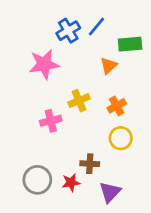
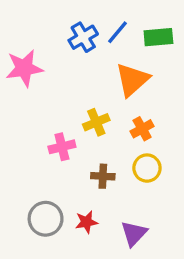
green rectangle: (130, 44) -> (158, 37), moved
pink star: (44, 64) -> (24, 68), moved
orange triangle: (109, 66) -> (132, 80), size x1.6
brown cross: (90, 164) -> (103, 176), moved

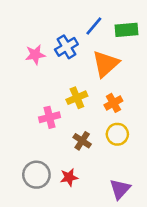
blue cross: (83, 37) -> (66, 47), moved
pink star: (24, 68) -> (35, 55), moved, size x0.7
brown cross: (103, 176) -> (82, 141), turned 30
purple triangle: (134, 233) -> (120, 189), moved

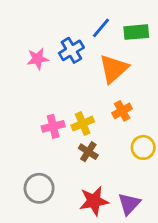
yellow cross: (77, 98) -> (83, 124), moved
yellow circle: (117, 134) -> (143, 147), moved
red star: (69, 177) -> (94, 201), moved, size x1.5

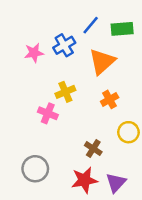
yellow cross: (83, 124) -> (65, 92), moved
pink cross: (53, 126) -> (48, 113), turned 36
brown cross: (88, 152) -> (93, 149), moved

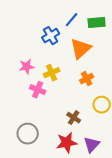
pink star: (34, 53) -> (27, 67), moved

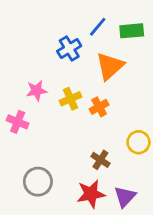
orange cross: (87, 79) -> (99, 107), moved
pink cross: (38, 90) -> (18, 122), moved

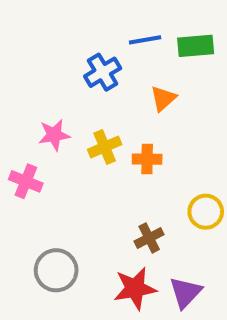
blue line: (98, 27) -> (145, 40), turned 40
orange triangle: (110, 66) -> (163, 98), size x0.6
orange cross: (99, 107) -> (147, 159), turned 30
brown cross: (100, 160) -> (149, 238), turned 30

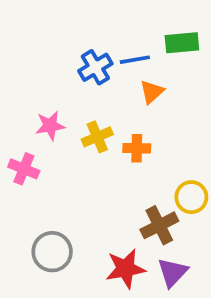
blue line: (145, 40) -> (135, 60), moved
brown cross: (149, 238) -> (159, 225), moved, size x1.4

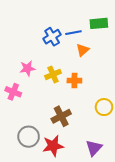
brown cross: (159, 225) -> (61, 116), moved
red star: (125, 269) -> (53, 146), moved

